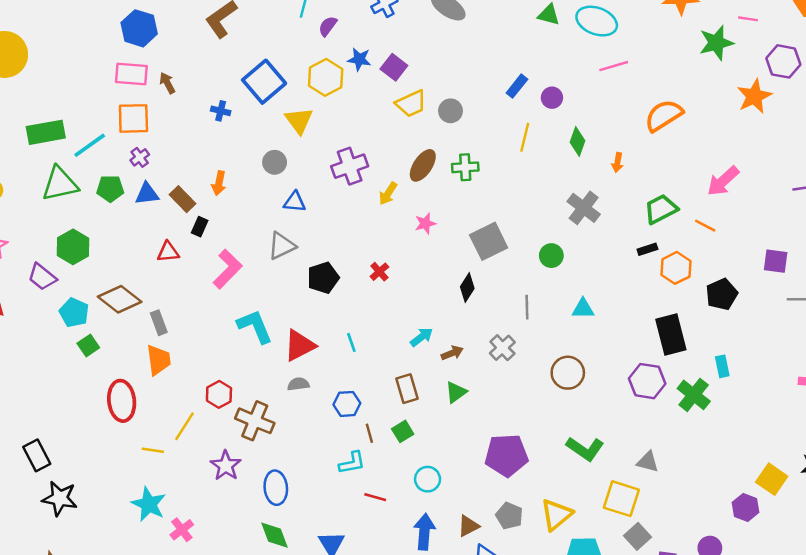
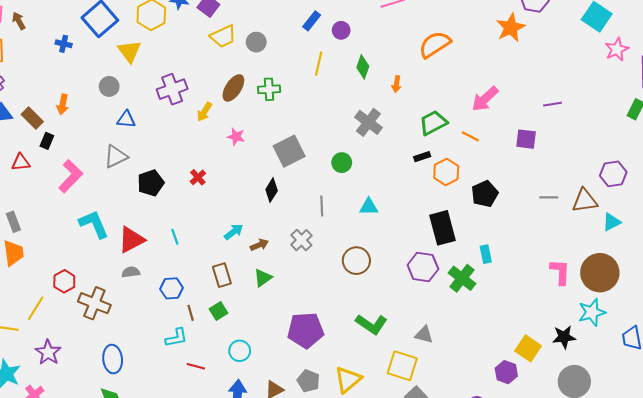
pink star: (425, 223) -> (236, 137), turned 30
purple square: (776, 261) -> (526, 139), moved
purple star: (226, 466) -> (48, 352), moved

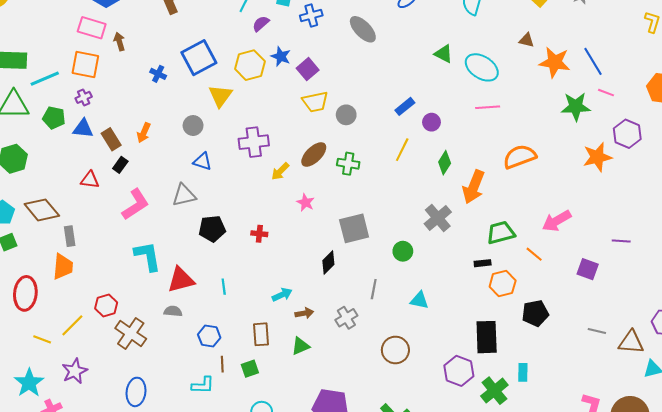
orange arrow: (397, 84) -> (474, 187), size x2.0
red cross: (198, 177) -> (259, 234), turned 35

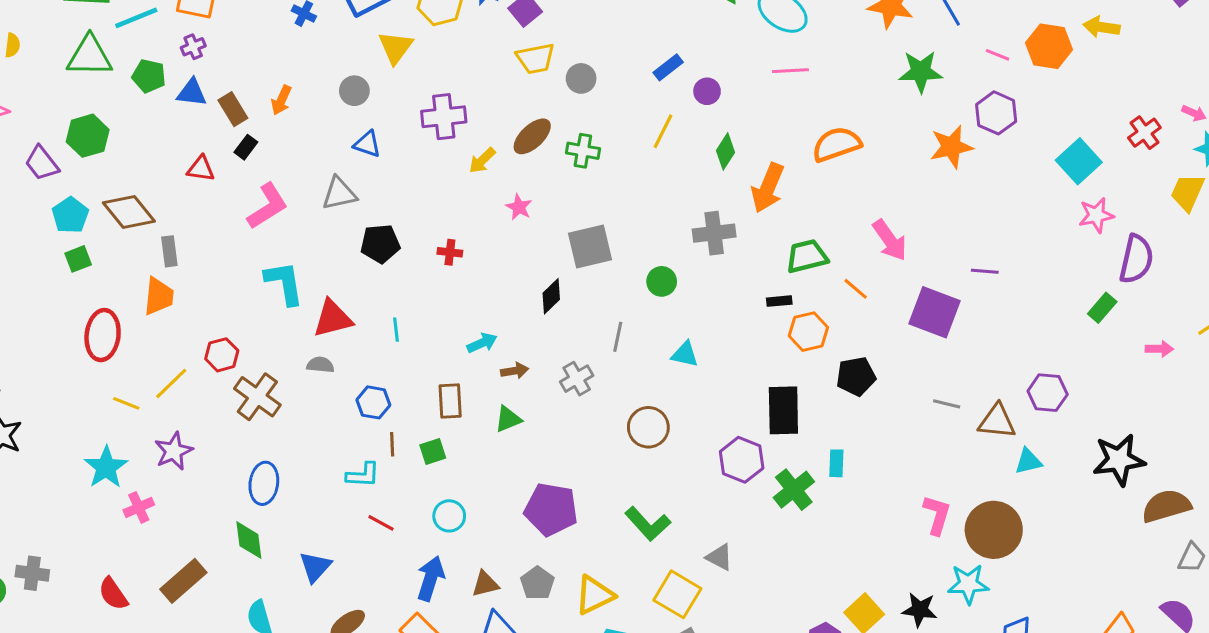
pink line: (606, 93) -> (997, 55), moved
gray cross: (438, 218) -> (714, 233), turned 32
pink arrow: (557, 221) -> (890, 240), turned -96
purple square: (588, 269) -> (935, 312), size x1.6

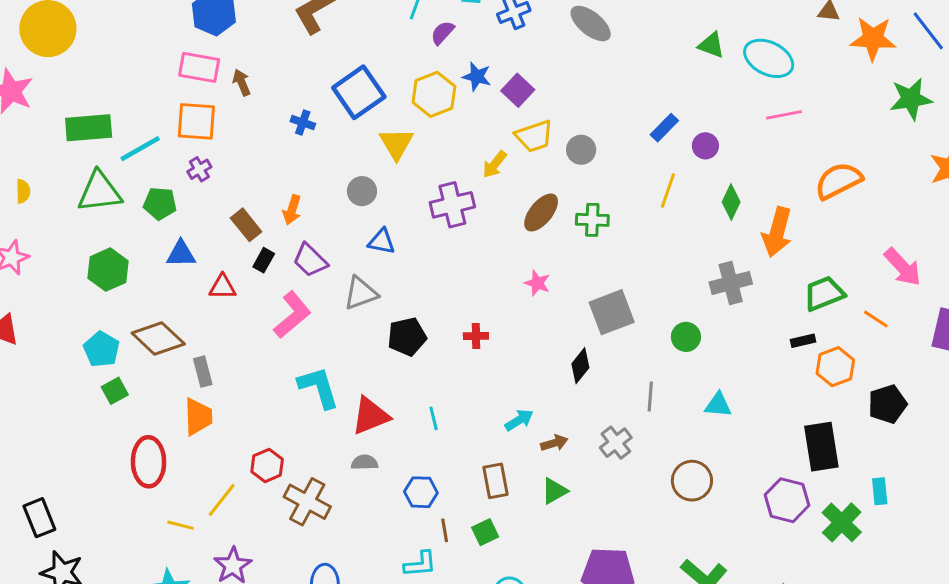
blue triangle: (192, 93) -> (181, 254), moved
yellow arrow: (482, 160) -> (495, 164), moved
purple trapezoid: (42, 163) -> (310, 260), moved

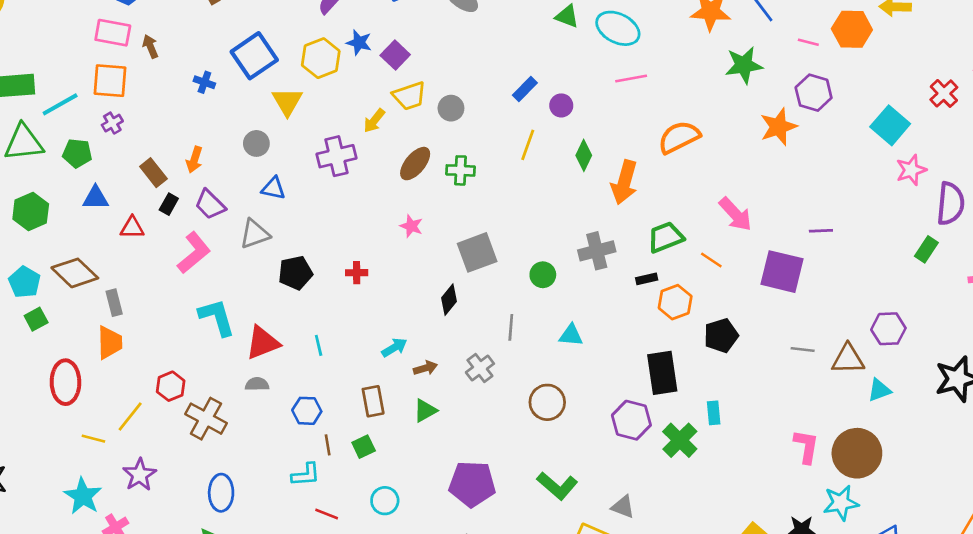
gray cross: (731, 283) -> (597, 251), moved

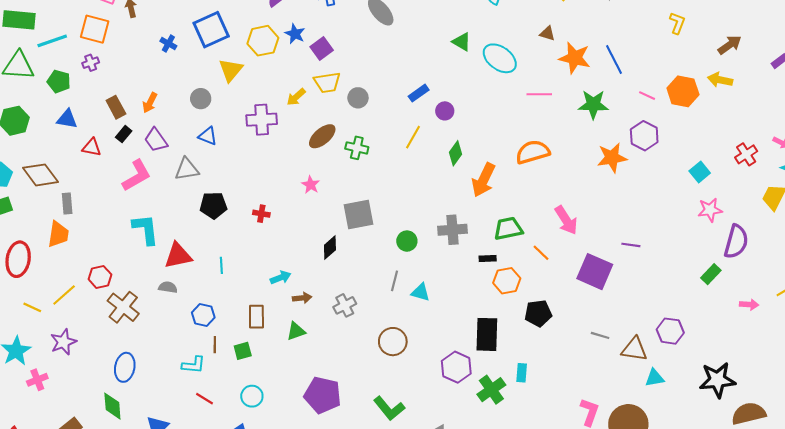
pink line: (631, 78) -> (539, 94), moved
cyan square: (890, 125) -> (700, 172), size x0.7
gray line: (511, 327) -> (394, 281), moved

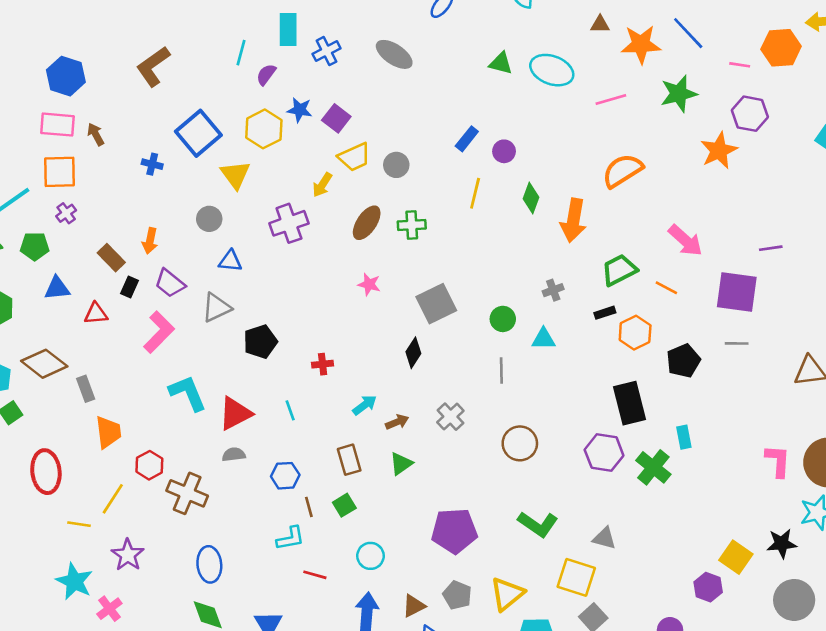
red cross: (261, 214) -> (323, 364), moved
gray cross: (452, 230) -> (553, 290), size x0.6
orange trapezoid: (58, 234) -> (108, 432), moved
cyan triangle: (421, 292) -> (544, 339), moved
gray line: (600, 335) -> (737, 343), moved

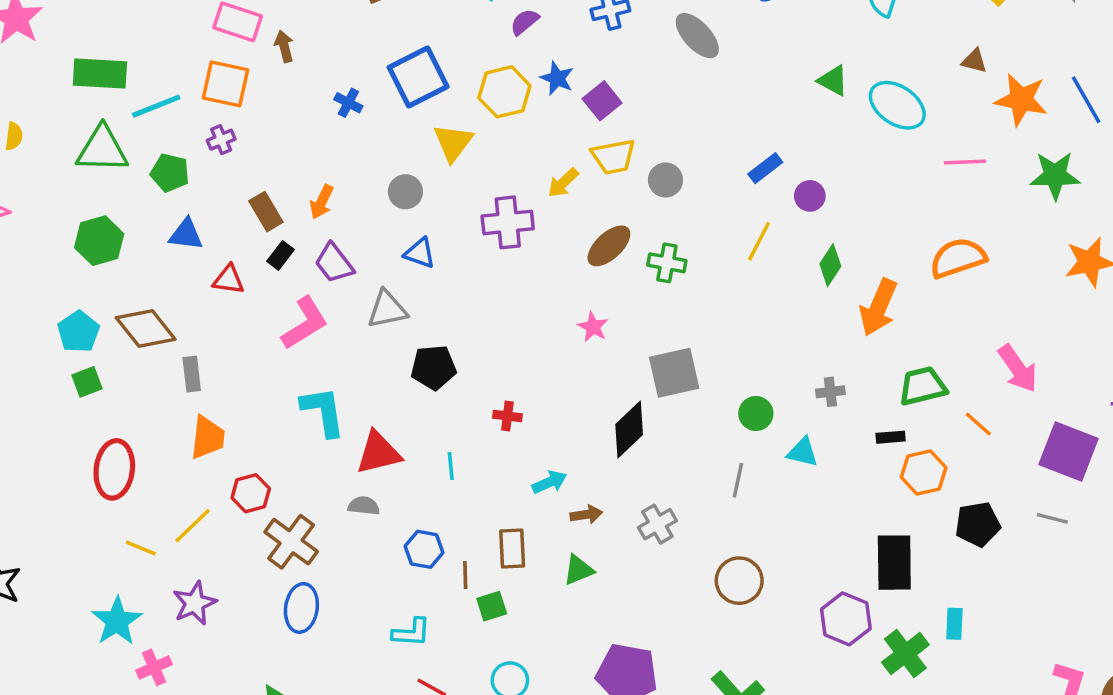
black diamond: (413, 353) -> (629, 429), size x1.4
brown line: (309, 507) -> (465, 575), moved
blue ellipse: (209, 564) -> (301, 608), moved

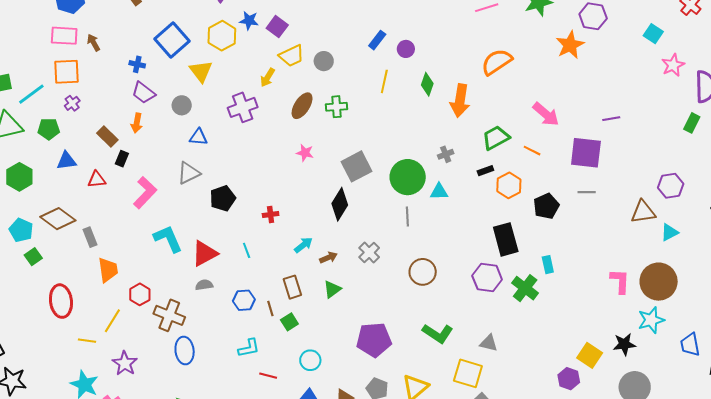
purple trapezoid: (334, 263) -> (143, 93), moved
green circle: (756, 413) -> (408, 177), size x1.8

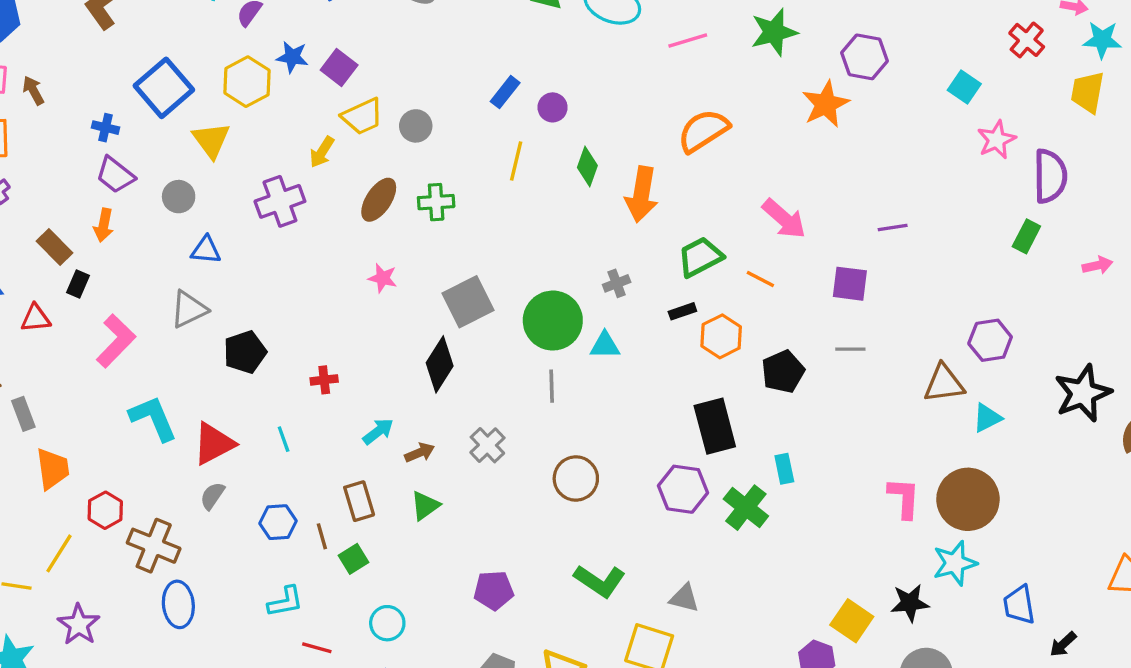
purple square: (586, 153) -> (850, 284), size x0.7
gray semicircle: (204, 285) -> (212, 496), turned -48
purple pentagon: (374, 340) -> (494, 590), size x0.7

